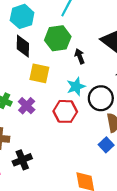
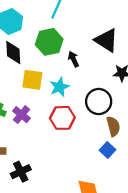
cyan star: (76, 86) -> (59, 87), moved

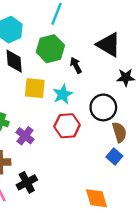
purple cross: (21, 115) -> (25, 136), moved

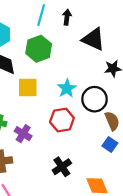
black arrow: (76, 65) -> (67, 17), moved, turned 40
cyan star: (63, 94) -> (67, 88), moved
black cross: (27, 182) -> (62, 167), moved

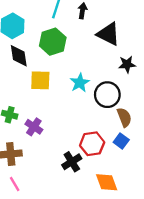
red hexagon: (62, 120) -> (92, 144), moved

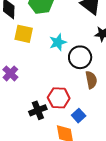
blue square: (121, 141) -> (79, 116), moved

